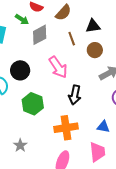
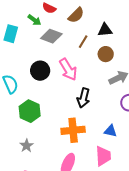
gray diamond: (40, 35) -> (51, 36), turned 45
brown line: (72, 39) -> (83, 42), turned 48
black circle: (20, 70) -> (40, 71), moved
green hexagon: (33, 104) -> (30, 111), moved

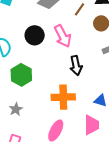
black arrow: (83, 98) -> (76, 66), turned -30

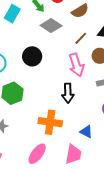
pink arrow: (63, 36) -> (76, 65), moved

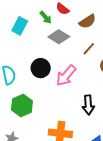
pink arrow: (76, 65) -> (66, 76), moved, turned 60
black arrow: (68, 93) -> (88, 105), moved

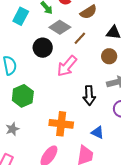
brown line: (89, 49) -> (80, 38), moved
black circle: (41, 68) -> (43, 48), moved

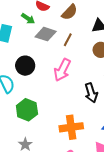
black circle: (43, 48) -> (25, 66), moved

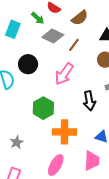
green hexagon: (27, 110) -> (43, 108), moved

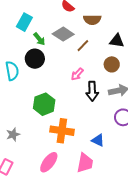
green arrow: (38, 18) -> (39, 39), moved
brown semicircle: (80, 18) -> (92, 20), turned 30
pink arrow: (64, 74) -> (77, 74), moved, size x0.6
black arrow: (89, 101) -> (92, 91), moved

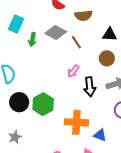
green arrow: (39, 39) -> (32, 40), turned 56
brown line: (83, 46) -> (76, 42), turned -72
black circle: (35, 59) -> (19, 102), moved
orange cross: (62, 131) -> (76, 122), moved

